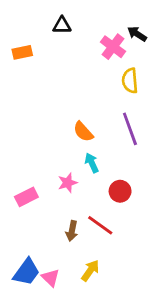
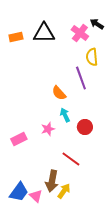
black triangle: (62, 25) -> (44, 33), moved, size x1.6
purple line: (130, 129) -> (81, 78), moved
red circle: (120, 191) -> (85, 127), moved
brown arrow: (72, 231) -> (52, 181), moved, size x1.5

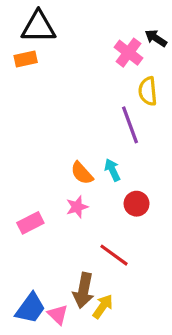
black triangle: (44, 33) -> (38, 27), moved
orange semicircle: (59, 93) -> (82, 173), moved
cyan arrow: (65, 115) -> (112, 170), moved

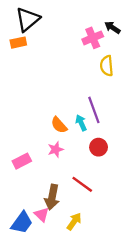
black triangle: (38, 27) -> (28, 19), turned -40
pink cross: (128, 53) -> (93, 38), turned 30
purple line: (130, 125) -> (94, 110), moved
brown arrow: (83, 290) -> (52, 197), moved
pink triangle: (58, 315) -> (42, 215), moved

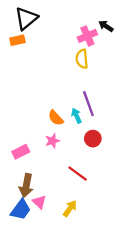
yellow semicircle: (107, 66) -> (82, 59), moved
brown arrow: (52, 197) -> (26, 186), moved

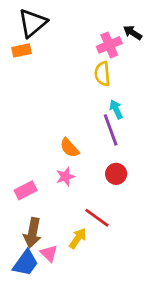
cyan arrow: (76, 116) -> (116, 109), moved
yellow arrow: (70, 208) -> (78, 238), moved

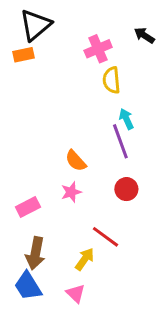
pink cross: (109, 45) -> (98, 49), moved
pink triangle: (49, 253) -> (76, 294), moved
blue trapezoid: (26, 263) -> (28, 286), turned 112

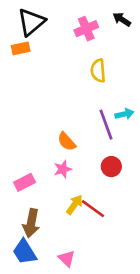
black arrow: (144, 35) -> (122, 19), moved
pink cross: (98, 49) -> (86, 29), moved
cyan arrow: (126, 119) -> (124, 114), moved, turned 102
yellow arrow: (85, 259) -> (75, 205), moved

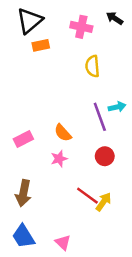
pink cross: (86, 29) -> (81, 27), turned 35
orange rectangle: (21, 48) -> (41, 45), moved
pink rectangle: (25, 182) -> (23, 139), moved
yellow arrow: (75, 205) -> (103, 202), moved
brown arrow: (31, 223) -> (23, 193), moved

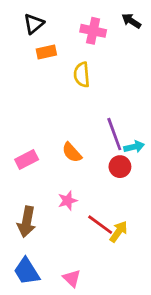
black triangle: (30, 21) -> (34, 24), size x0.7
yellow semicircle: (92, 66) -> (82, 75), moved
cyan arrow: (117, 107) -> (134, 147), moved
red circle: (105, 156) -> (120, 167), moved
pink star: (59, 159) -> (68, 201), moved

